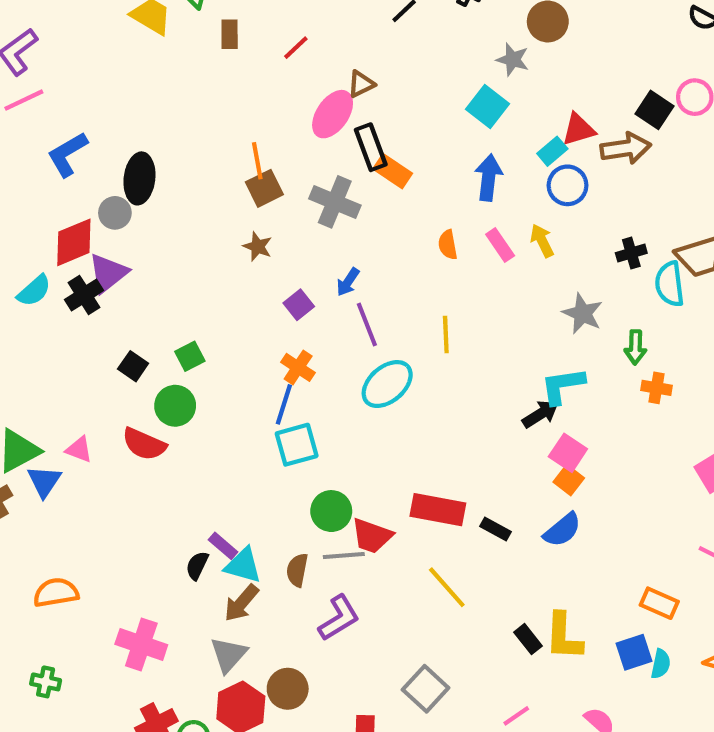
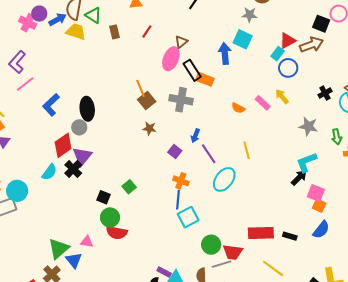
blue arrow: (488, 178) -> (225, 54), moved
orange semicircle: (448, 245) -> (238, 108), turned -40
green circle: (175, 406) -> (110, 217), moved

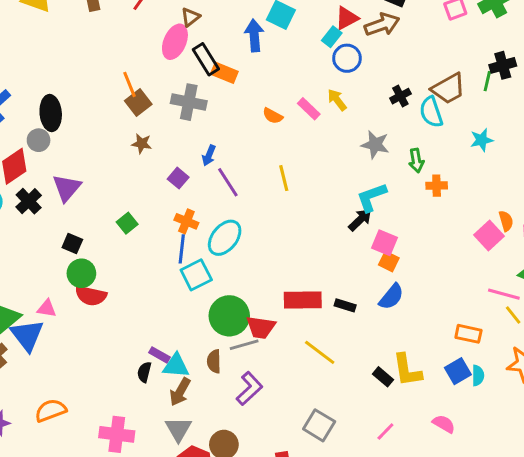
purple triangle: (82, 156) -> (67, 188), moved
cyan ellipse: (224, 179) -> (225, 238), moved
green square: (129, 187) -> (127, 223), moved
green circle: (211, 245) -> (229, 316), size x1.4
blue triangle: (74, 260) -> (27, 335), size x1.4

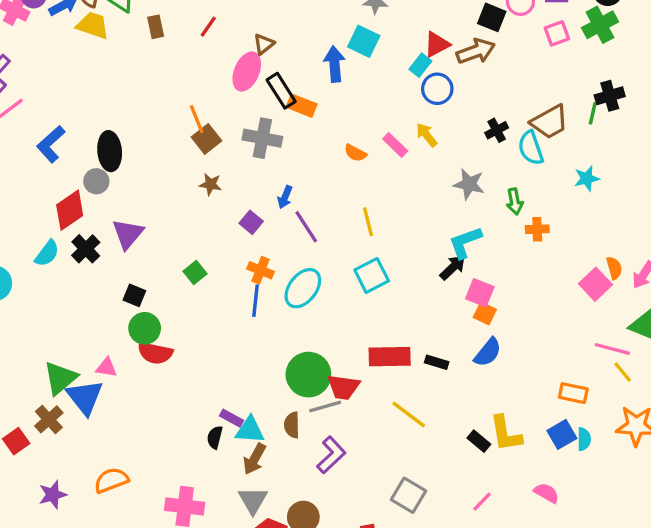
cyan square: (196, 275) -> (372, 275), moved

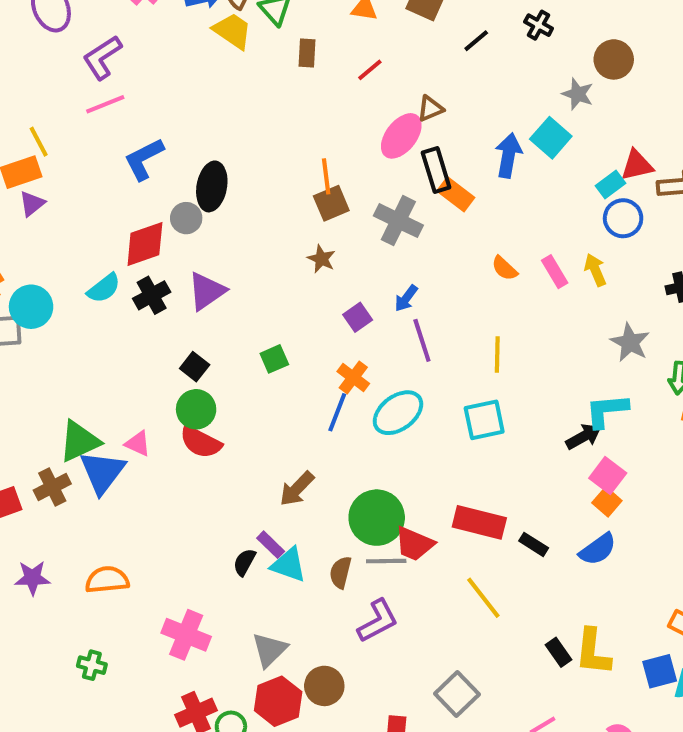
brown arrow: (254, 459) -> (297, 489), moved

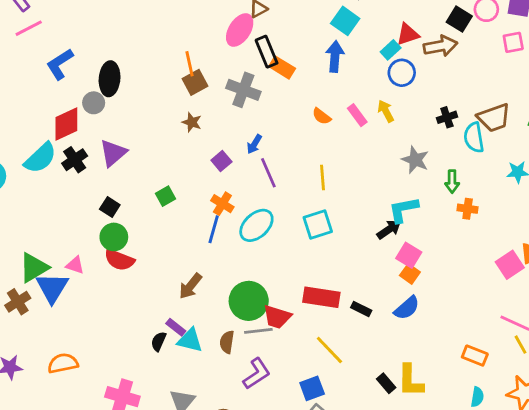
blue arrow: (508, 155) -> (335, 56), moved
cyan semicircle: (104, 288) -> (40, 158), size x1.4
blue square: (660, 671) -> (312, 388), moved

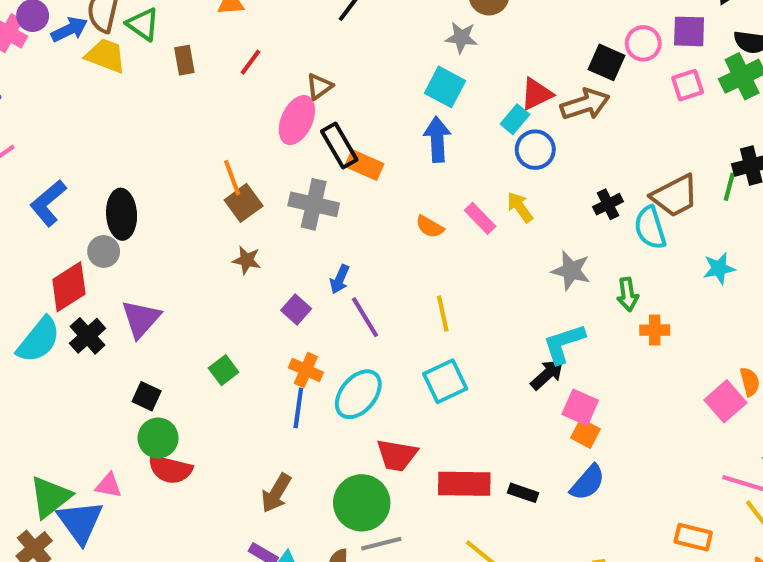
red trapezoid: (277, 317) -> (397, 455), moved

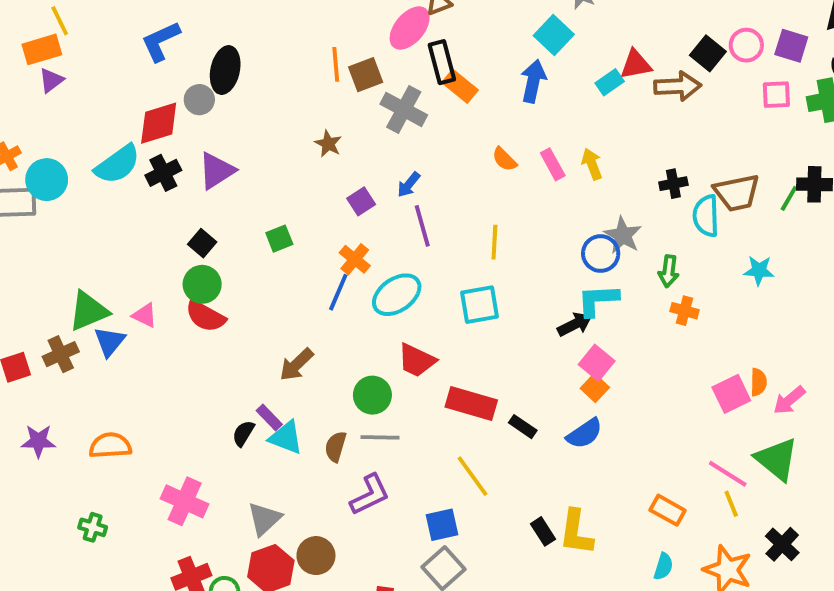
blue circle: (535, 150) -> (601, 254), moved
brown square: (244, 203) -> (366, 75), moved
green circle: (362, 503) -> (372, 395), size x0.7
blue triangle: (80, 522) -> (110, 342), size x0.7

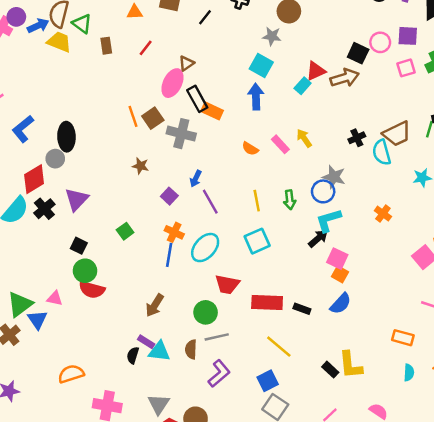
green arrow: (669, 271) -> (290, 200), moved
orange cross: (685, 311) -> (383, 214), turned 35
orange semicircle: (110, 446) -> (71, 374), moved

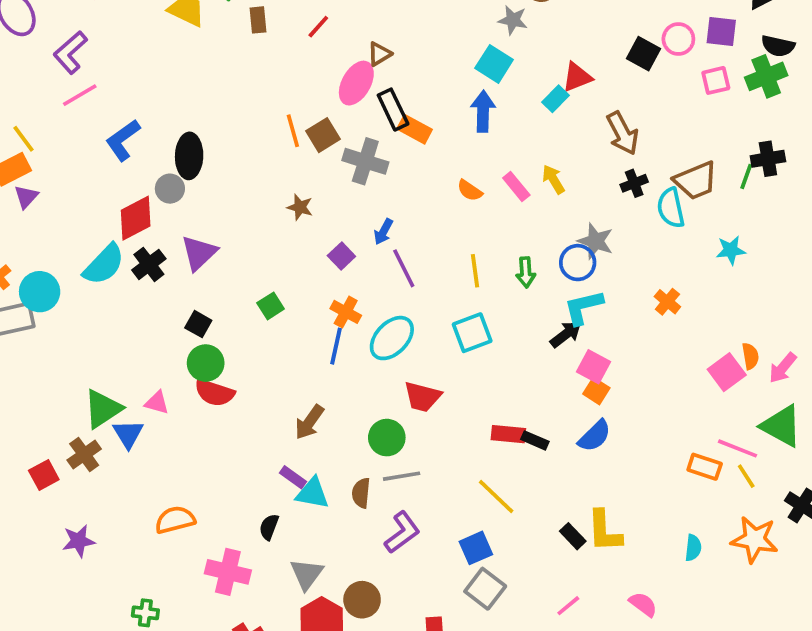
brown arrow: (345, 78) -> (623, 133), moved, turned 76
red rectangle: (267, 302) -> (508, 434), moved, size x0.7
orange rectangle: (403, 338) -> (705, 467), moved
black semicircle: (133, 355) -> (269, 527), moved

